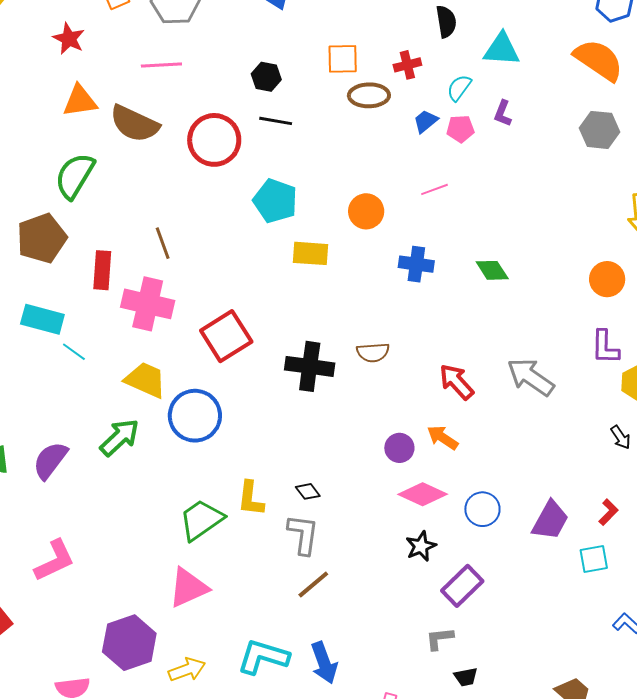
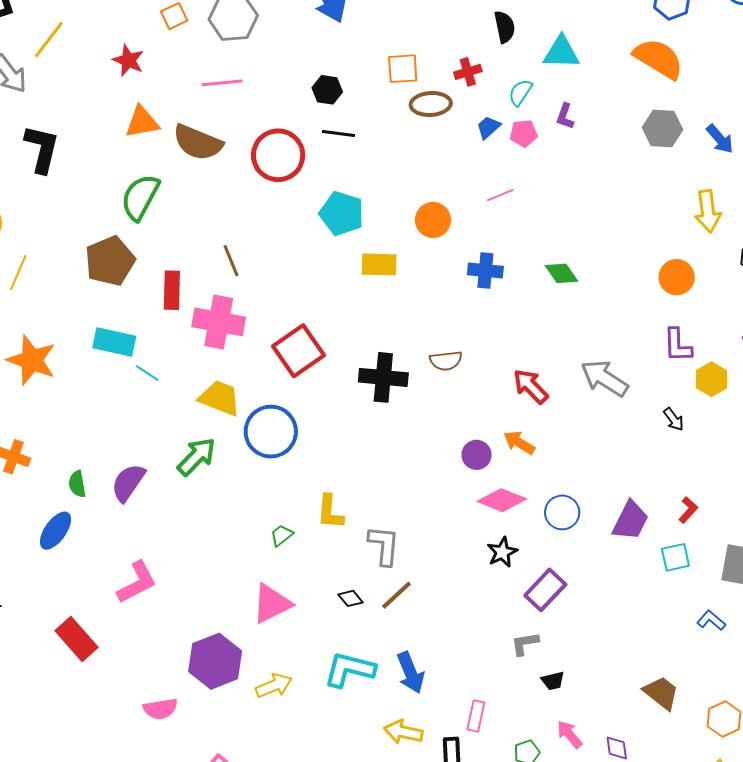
black arrow: (621, 437) -> (674, 419), moved
black diamond: (308, 491) -> (350, 598), moved
green trapezoid: (201, 520) -> (282, 535), size x0.5

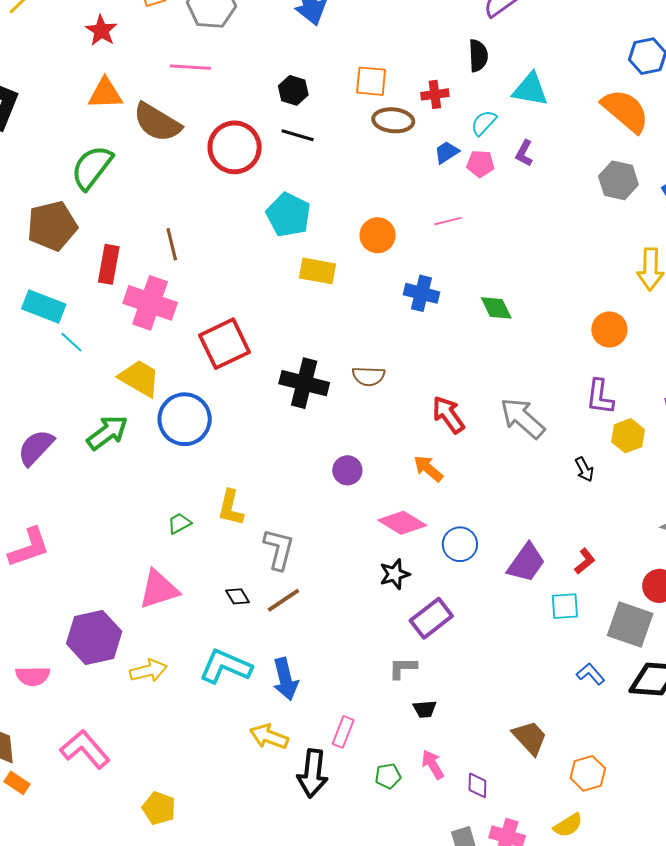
purple circle: (477, 455) -> (347, 470), moved

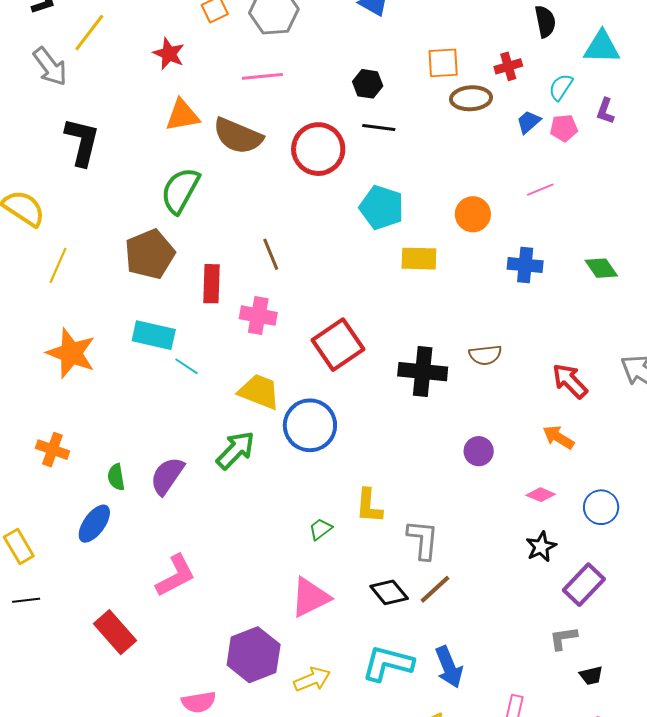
pink cross: (150, 303) -> (258, 316), size x0.7
pink diamond: (402, 523) -> (541, 495), size x0.6
black diamond: (238, 596) -> (389, 592), size x1.5

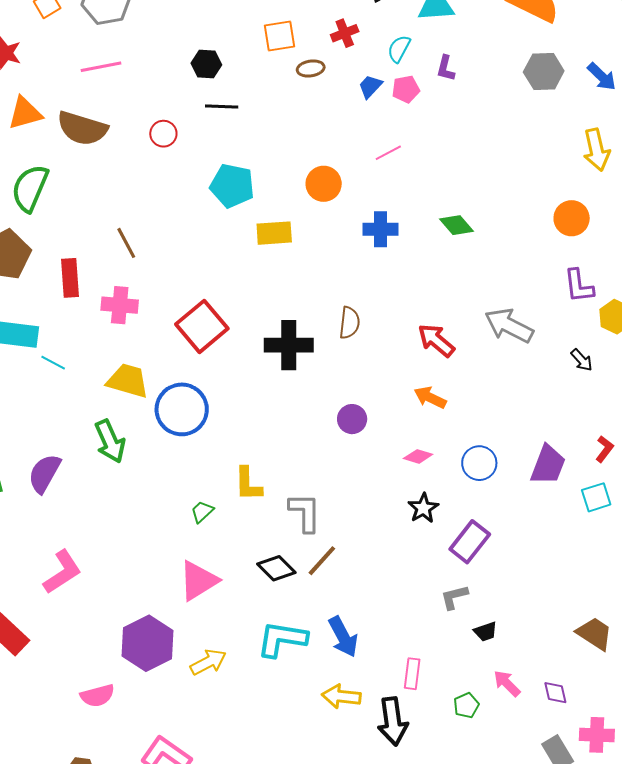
brown ellipse: (471, 98) -> (311, 68), size x0.7
red circle: (318, 149) -> (163, 134), size x0.5
brown semicircle: (485, 355) -> (349, 323), turned -72
green arrow: (236, 450) -> (110, 441), turned 117

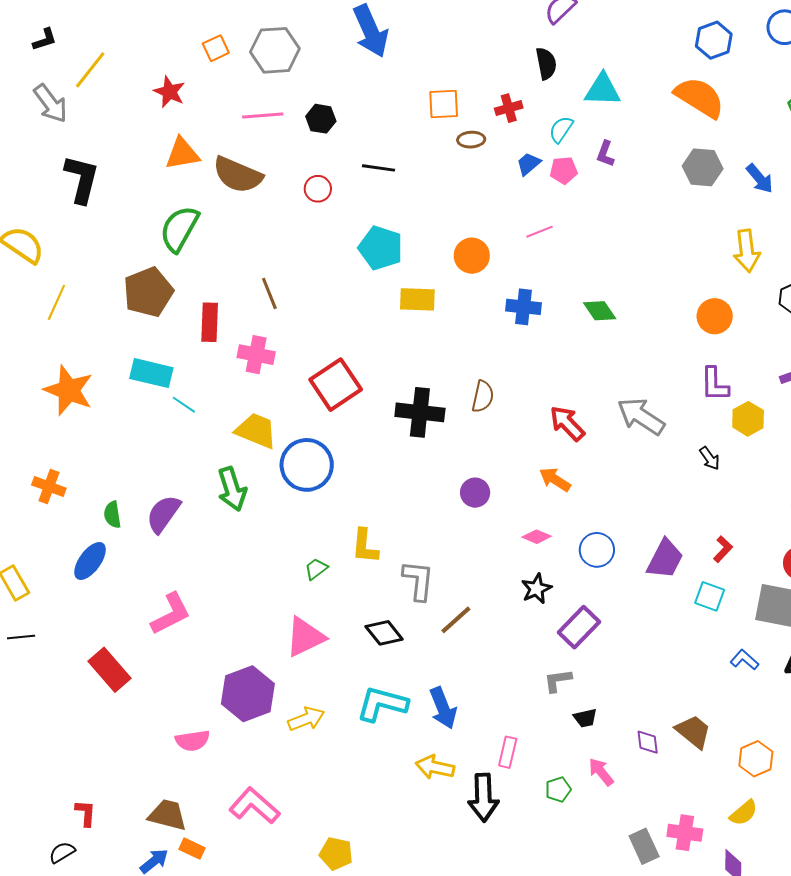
black hexagon: (206, 64) -> (321, 119), moved
cyan square: (596, 497) -> (710, 596), turned 32
brown line: (322, 561) -> (456, 620), moved
purple diamond: (555, 693) -> (648, 742), moved

